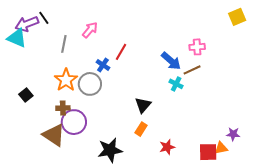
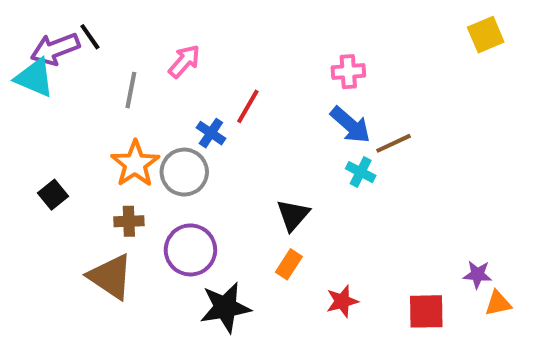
pink cross: (197, 47) -> (348, 72), moved
purple circle: (74, 122) -> (190, 250), moved
orange triangle: (221, 148) -> (498, 303), moved

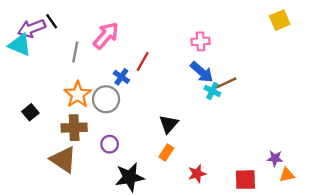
pink arrow: (184, 61) -> (106, 35), size x1.4
cyan cross: (361, 172) -> (212, 91), moved
brown cross: (129, 221) -> (74, 128), size x1.5
purple circle: (190, 250) -> (110, 144), size x0.6

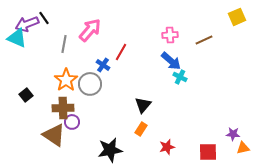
brown line: (227, 83) -> (204, 40), moved
purple circle: (110, 144) -> (72, 122), moved

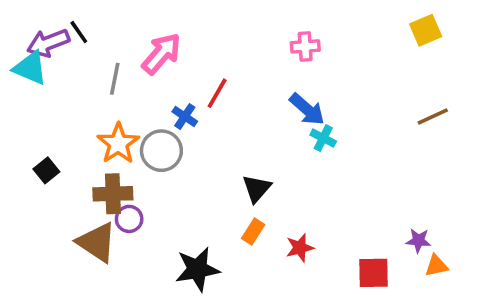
pink cross: (170, 35) -> (305, 46), moved
brown line: (204, 40) -> (433, 117), moved
red star: (167, 147) -> (300, 248), moved

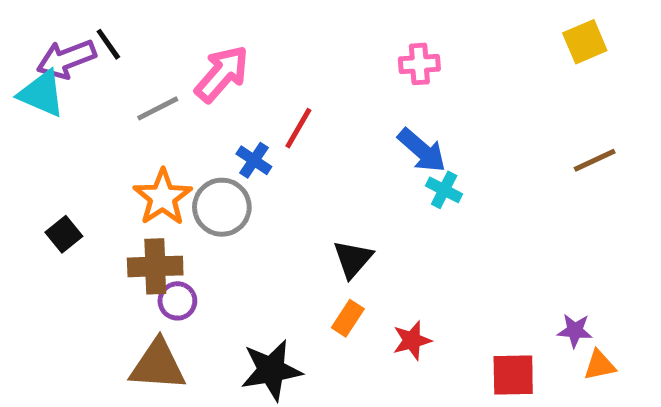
gray line: (115, 79) -> (158, 108), turned 52
brown triangle: (97, 242) -> (158, 365), moved, turned -30

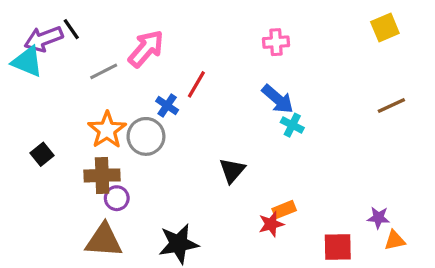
orange rectangle: (348, 318) -> (284, 210), moved, turned 35

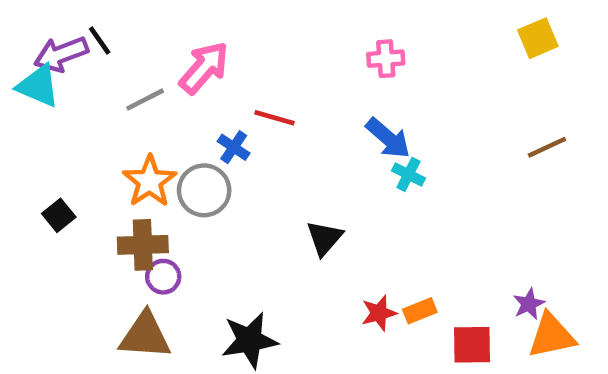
red line: (196, 84) -> (274, 118), turned 76
orange rectangle: (284, 210) -> (420, 311), moved
purple star: (378, 218) -> (529, 304), turned -30
orange triangle: (395, 240) -> (551, 336), size x1.6

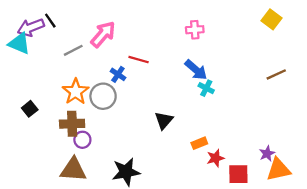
yellow square: (538, 38) -> (272, 19), turned -30
orange rectangle: (420, 311) -> (199, 143), moved
red star: (379, 313) -> (215, 158), moved

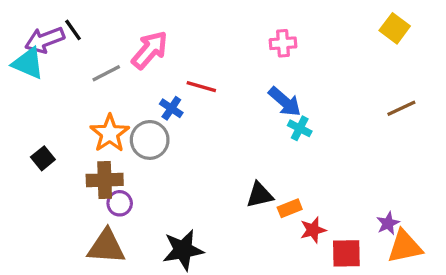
black triangle: (164, 120) -> (260, 195), moved, turned 36

